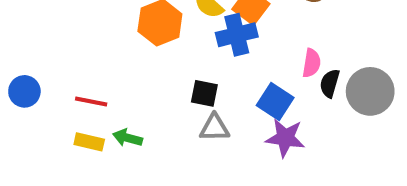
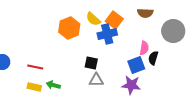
gray circle: (370, 91) -> (173, 31), moved
blue square: (275, 101) -> (136, 65), moved, turned 36

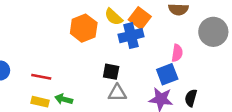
black semicircle: (153, 58) -> (191, 98), moved

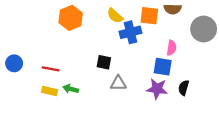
orange square: (140, 18) -> (149, 16), moved, turned -30
orange hexagon: (84, 28) -> (71, 18), moved
black square: (111, 72) -> (104, 62), moved
blue square: (167, 74) -> (163, 67), turned 30

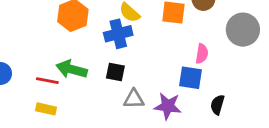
blue cross: (130, 32) -> (118, 34), moved
green arrow: (71, 89) -> (71, 69), moved, size x1.5
purple star: (157, 89) -> (168, 106), moved

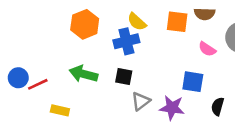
pink semicircle: (202, 54) -> (207, 49), moved, turned 114
red line: (47, 81) -> (38, 84), moved, turned -36
gray triangle: (134, 99) -> (141, 101), turned -36

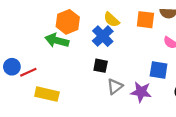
blue cross: (126, 41) -> (103, 36), turned -30
green arrow: (83, 74) -> (57, 40), moved
yellow rectangle: (60, 110) -> (47, 94), size x1.5

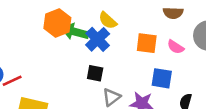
orange square: (145, 20) -> (147, 43), moved
green arrow: (57, 40) -> (75, 32), moved

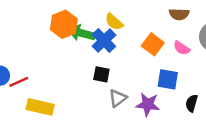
orange square: (147, 43) -> (153, 44), turned 30

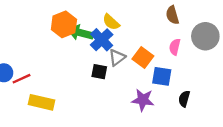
brown semicircle: (179, 14) -> (172, 15), turned 72
orange square: (153, 44) -> (143, 57), moved
pink semicircle: (182, 48) -> (175, 47), turned 70
gray triangle: (118, 98) -> (117, 57), moved

